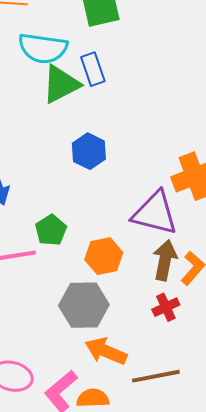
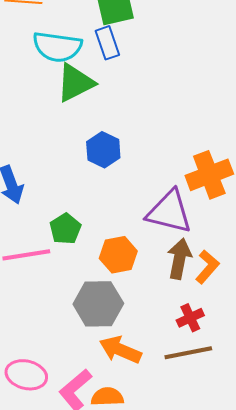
blue rectangle: (93, 69) -> (107, 43), moved
red cross: (166, 307) -> (190, 318), moved
brown line: (156, 376) -> (188, 353), moved

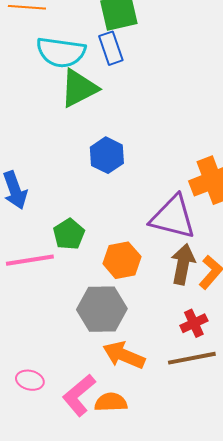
pink ellipse: (26, 375) -> (30, 380), size x0.7

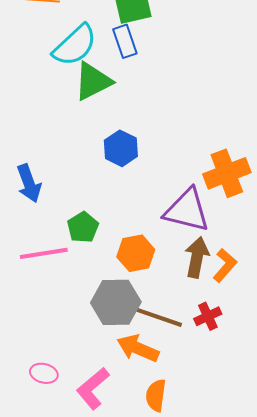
cyan semicircle: (61, 52) -> (75, 45), turned -51
brown line: (192, 358) -> (159, 317), moved, turned 30
orange semicircle: (111, 402) -> (156, 395), moved, turned -80

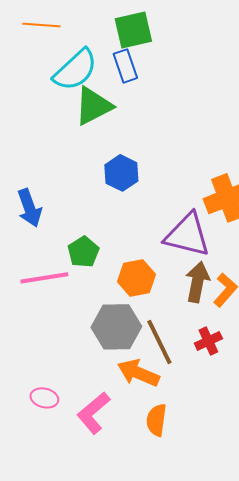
brown line: (159, 317) -> (159, 342), turned 45

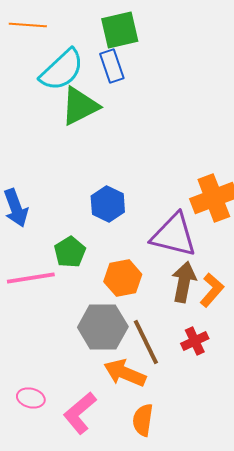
blue hexagon: (121, 173) -> (108, 204), moved

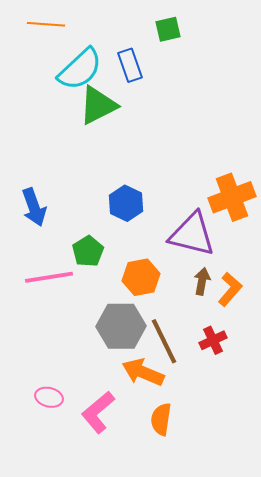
green square: (120, 30) -> (168, 29), moved, size x0.7
brown arrow: (184, 282) -> (202, 281), size x0.7

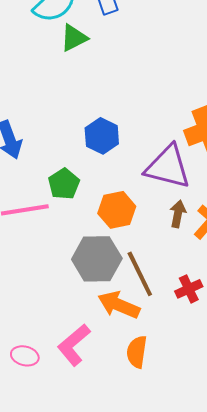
green triangle: (98, 105) -> (74, 38), size x0.7
red cross: (213, 340) -> (189, 289), moved
pink ellipse: (49, 397) -> (25, 356), moved

